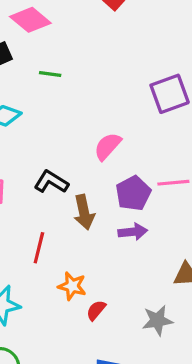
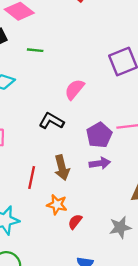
pink semicircle: (108, 146) -> (75, 89), moved
black L-shape: (51, 182) -> (51, 121), moved
brown arrow: (84, 212) -> (62, 168), moved

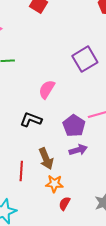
orange star: (57, 205) -> (54, 184), moved

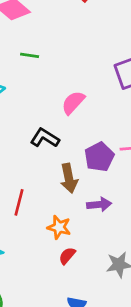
purple arrow: (78, 150) -> (99, 204), moved
brown arrow: (46, 159) -> (69, 178), moved

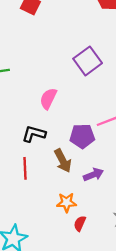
purple pentagon: (99, 157) -> (82, 136), turned -30
red line: (19, 202) -> (25, 168), moved

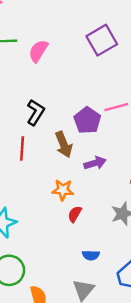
pink semicircle: (48, 99) -> (38, 51), moved
black L-shape: (34, 134) -> (36, 112), turned 100
purple pentagon: (82, 136) -> (87, 120), turned 30

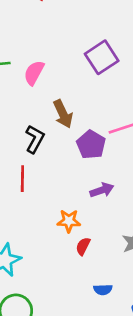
brown arrow: (64, 145) -> (63, 114), moved

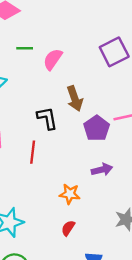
black L-shape: (35, 139) -> (47, 118), turned -45
red semicircle: (83, 246) -> (68, 228), moved

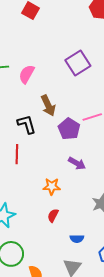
purple arrow: (102, 170) -> (77, 163), turned 48

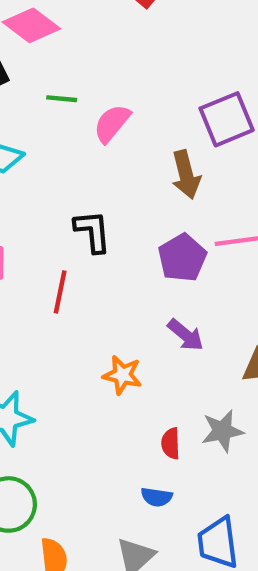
brown arrow: (48, 105) -> (186, 175), moved
red semicircle: (53, 215) -> (171, 443), moved, turned -40

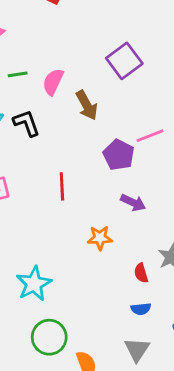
brown arrow: (186, 175) -> (87, 105), moved
black L-shape: (93, 231) -> (26, 123), moved
red line: (60, 292) -> (62, 186), moved

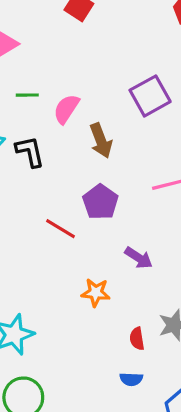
purple pentagon: (119, 155) -> (100, 202), moved
red line: (62, 186) -> (61, 229), turned -64

